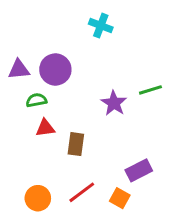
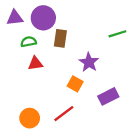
purple star: (114, 103) -> (89, 62), moved
brown rectangle: (76, 144) -> (60, 38), moved
orange square: (120, 198) -> (75, 84), moved

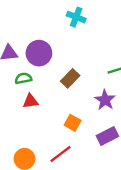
brown rectangle: (60, 38) -> (70, 78), moved, turned 36
purple star: (89, 62) -> (105, 100), moved

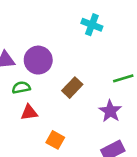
cyan cross: (76, 17) -> (92, 25), moved
orange square: (73, 123) -> (55, 140), moved

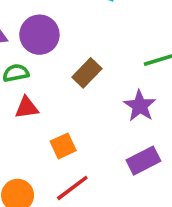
orange square: (55, 140) -> (63, 146), turned 36

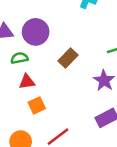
orange square: (63, 146) -> (37, 105), moved

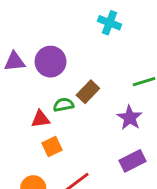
green semicircle: (19, 58) -> (63, 105), moved

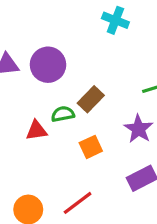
orange square: (52, 146) -> (91, 147), moved

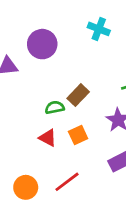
purple circle: (48, 65) -> (42, 44), moved
red triangle: (36, 131) -> (48, 138), moved, turned 36

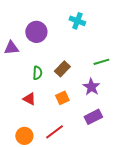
green semicircle: (55, 107) -> (37, 73), moved, turned 104
red triangle: (48, 138) -> (29, 99), moved

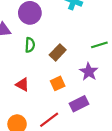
green semicircle: (37, 73) -> (30, 45), moved
purple rectangle: (93, 117) -> (79, 104), moved

